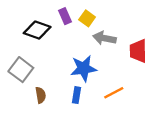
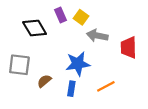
black diamond: (37, 30) -> (35, 28), turned 40
gray square: (21, 70) -> (19, 65), turned -30
brown semicircle: (41, 95) -> (44, 81), moved, turned -120

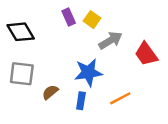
black diamond: (35, 28) -> (21, 32), moved
gray arrow: (97, 36) -> (110, 40), turned 138
red trapezoid: (129, 47) -> (146, 54), turned -35

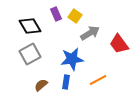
black diamond: (21, 32) -> (30, 26), moved
gray square: (22, 74) -> (30, 54), moved, turned -35
brown semicircle: (50, 92) -> (41, 85), moved

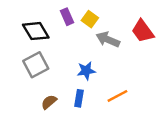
gray arrow: (90, 33) -> (108, 39), turned -126
red trapezoid: (119, 44) -> (143, 31), moved
blue star: (72, 59) -> (86, 71), size x0.7

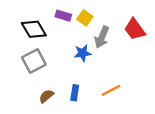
purple rectangle: (67, 17) -> (63, 16), turned -49
gray arrow: (108, 39) -> (102, 37), turned -90
blue star: (86, 71) -> (83, 53), moved

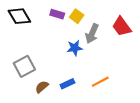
black diamond: (34, 29) -> (19, 16), moved
gray square: (34, 61) -> (24, 66), moved
blue rectangle: (75, 93) -> (67, 84), turned 56

